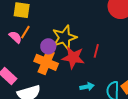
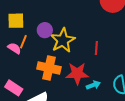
purple circle: (48, 46) -> (45, 30), moved
red star: (73, 58) -> (77, 73), moved

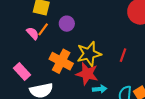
yellow star: (63, 40) -> (89, 54), moved
red line: (96, 48) -> (123, 55), moved

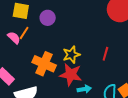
purple circle: (67, 24) -> (48, 18), moved
yellow star: (89, 54) -> (71, 55), size x0.7

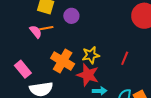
orange line: (24, 33) -> (46, 28), turned 40

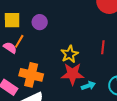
orange line: (46, 28) -> (19, 41), turned -32
orange cross: (63, 61) -> (31, 75), moved

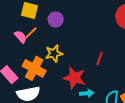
red line: (103, 47) -> (100, 59), moved
yellow star: (70, 54) -> (54, 53), moved

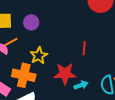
orange line: (31, 33) -> (11, 42), turned 32

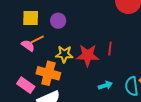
yellow star: (39, 56) -> (64, 54), turned 30
red star: (65, 74) -> (88, 55), moved

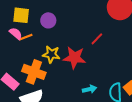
pink semicircle: (28, 46) -> (16, 33), moved
red line: (110, 49) -> (97, 39), moved, turned 32

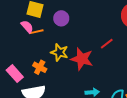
orange cross: (34, 72) -> (40, 67), size x0.6

